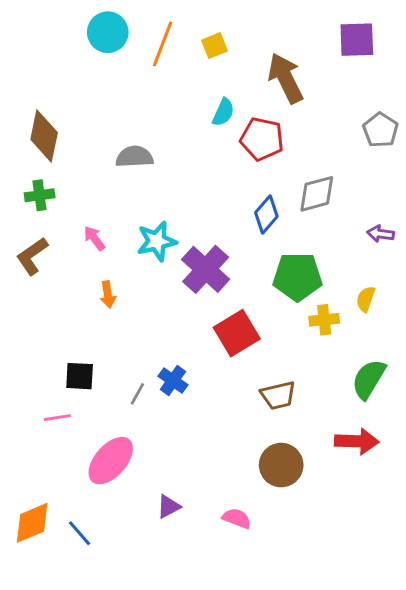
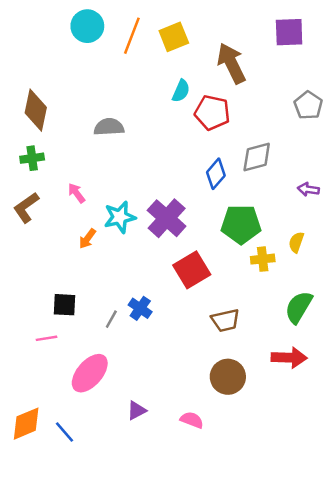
yellow square: (214, 46) -> (174, 37), size x1.4
cyan star: (157, 241) -> (120, 217), moved
orange arrow: (108, 295) -> (87, 239), turned 45

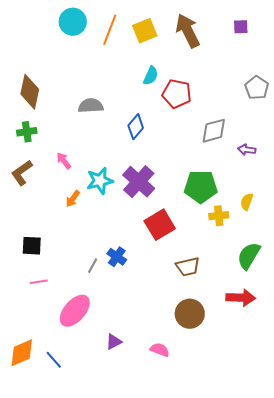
purple square: (289, 32) -> (241, 27), size x0.6
brown arrow: (231, 63) -> (188, 31), moved
blue diamond: (216, 174) -> (136, 127), moved
purple arrow: (308, 189) -> (247, 150), moved
black square: (65, 305) -> (32, 246), moved

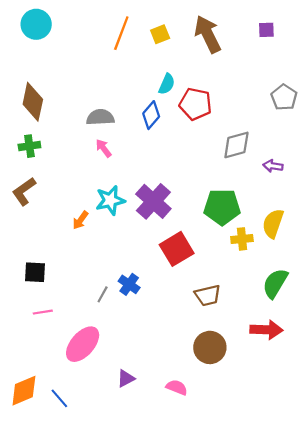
cyan circle: (73, 22) -> (36, 24), moved
yellow square: (145, 31) -> (160, 34), size x0.7
blue diamond: (136, 127) -> (151, 115), moved
pink arrow: (64, 161) -> (104, 148), moved
yellow semicircle: (247, 202) -> (273, 223), size x1.5

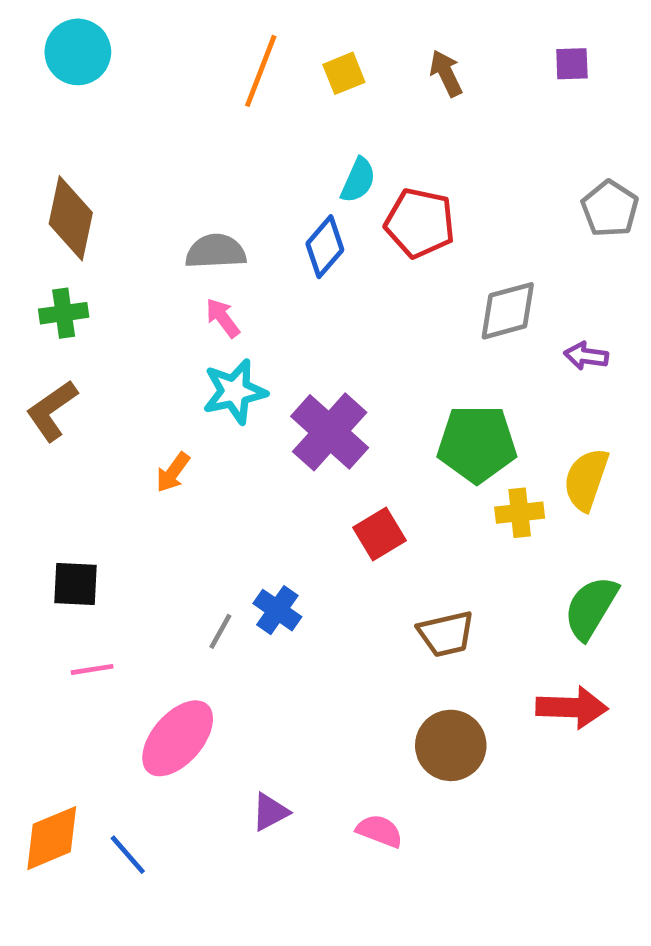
brown arrow: (208, 34) -> (446, 73), size x0.6
cyan star: (110, 200) -> (235, 392), moved
red square: (177, 249) -> (380, 534), size x0.7

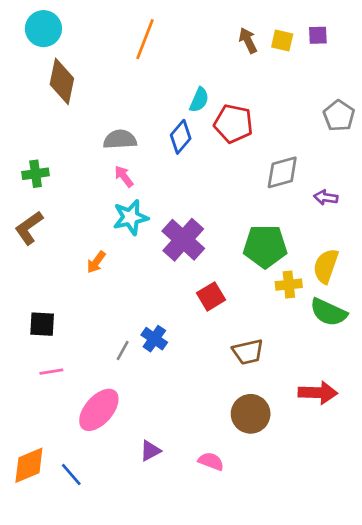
yellow square: (344, 73) -> (282, 40), moved, turned 35
brown diamond: (71, 218) -> (62, 81), moved
green semicircle: (591, 608) -> (328, 312), moved, turned -96

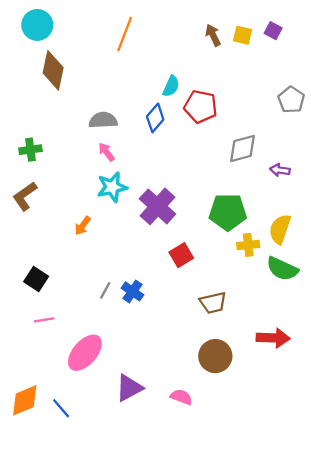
purple square: (318, 35) -> (273, 31), turned 30
black square: (42, 324) -> (36, 279), turned 30
gray line: (123, 351) -> (105, 290), moved
purple triangle: (150, 451) -> (129, 388), size x1.5

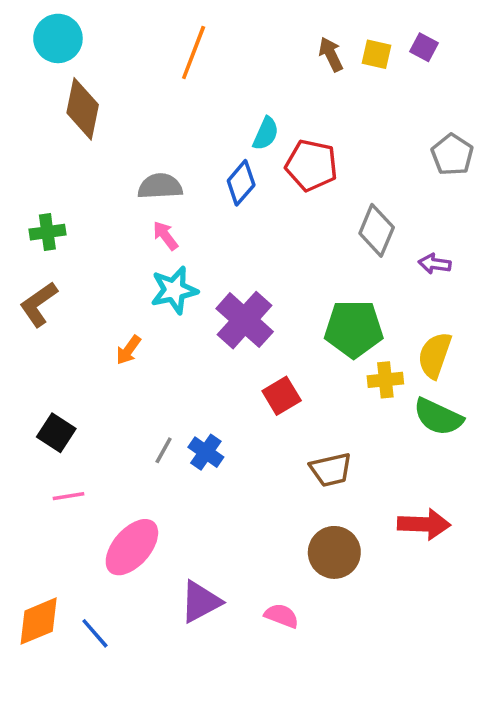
gray diamond: (243, 149) -> (377, 230), turned -52

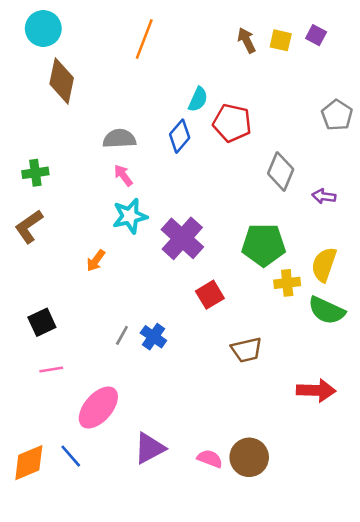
black square: (56, 433) -> (42, 322), turned 32
brown circle: (334, 552) -> (249, 457), moved
blue line: (95, 633) -> (71, 456), moved

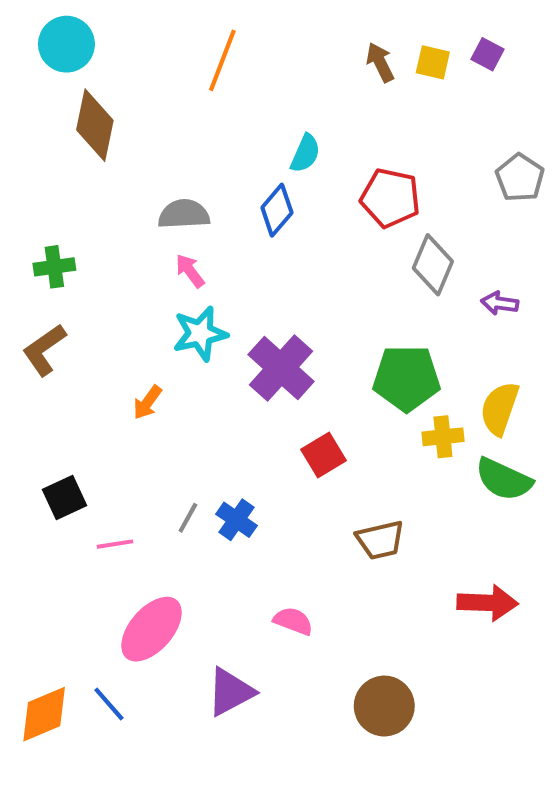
red pentagon: (232, 123) -> (390, 198), moved
pink line: (51, 369) -> (115, 544), moved
pink semicircle: (210, 459) -> (293, 621), moved

